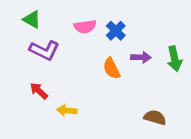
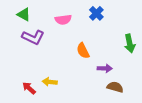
blue cross: (116, 31) -> (96, 13), moved
purple arrow: (141, 57) -> (105, 68), moved
red arrow: (39, 91) -> (29, 88), moved

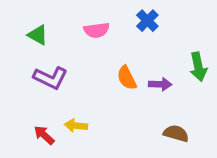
green triangle: (24, 14) -> (38, 35), moved
purple L-shape: (33, 37) -> (50, 78), moved
purple arrow: (105, 68) -> (160, 84), moved

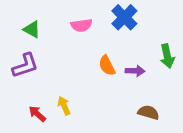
blue cross: (147, 21) -> (124, 17), size x1.4
purple L-shape: (50, 78) -> (25, 66), moved, turned -44
yellow arrow: (76, 126) -> (64, 106), turned 60

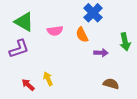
pink semicircle: (81, 25) -> (55, 31), moved
green triangle: (32, 29) -> (24, 22), size x1.5
orange semicircle: (107, 66) -> (82, 35), moved

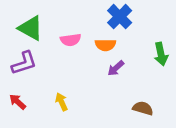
orange semicircle: (82, 35) -> (105, 45), turned -63
purple arrow: (101, 53) -> (116, 68), moved, turned 136
red arrow: (28, 85) -> (18, 102), moved

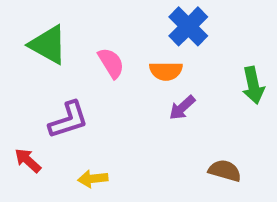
pink semicircle: (71, 40) -> (111, 63), turned -114
purple L-shape: (24, 63) -> (68, 120), moved
yellow arrow: (62, 102) -> (93, 179), moved, turned -72

